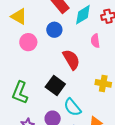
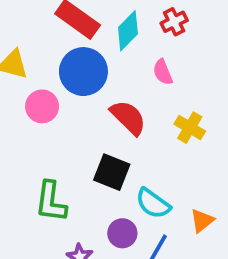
blue circle: (54, 30) -> (83, 72), size x1.6
yellow cross: (103, 83) -> (190, 128), moved, turned 35

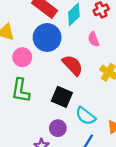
green L-shape: (51, 202) -> (21, 90), moved
purple circle: (122, 233) -> (58, 128), moved

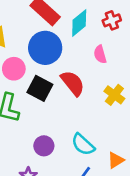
black square: (62, 97) -> (40, 88), moved
purple circle: (58, 128) -> (44, 146), moved

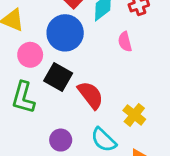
red semicircle: (73, 83) -> (91, 95), moved
yellow cross: (114, 95) -> (134, 115), moved

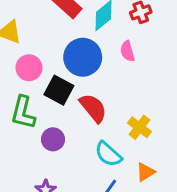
blue circle: (65, 33) -> (83, 57), moved
purple circle: (61, 140) -> (53, 139), moved

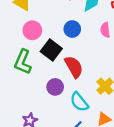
blue circle: (83, 57) -> (72, 29), size x0.6
purple circle: (53, 139) -> (55, 87), moved

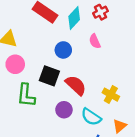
pink circle: (32, 30) -> (15, 64), moved

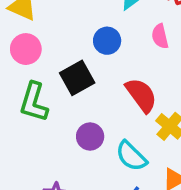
black square: (49, 76) -> (77, 78), turned 30
red semicircle: (76, 85) -> (141, 95), moved

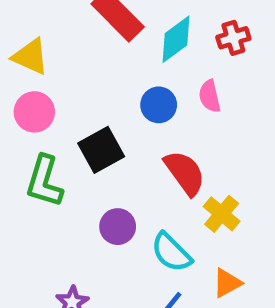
blue circle: (107, 41) -> (159, 105), moved

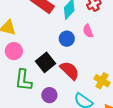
red semicircle: (185, 173) -> (70, 71), moved
purple circle: (118, 227) -> (49, 95), moved

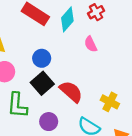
blue circle: (67, 39) -> (42, 58), moved

